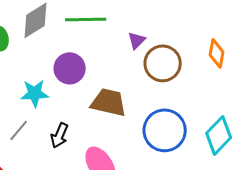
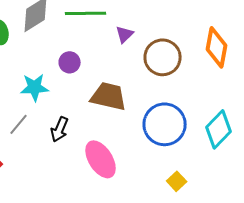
purple triangle: (137, 40) -> (125, 34), moved
orange diamond: (217, 53) -> (217, 47), size x1.4
purple circle: (70, 68) -> (70, 62), size x0.7

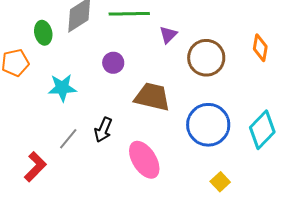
orange diamond: (217, 47) -> (260, 48), size x0.7
cyan star: (35, 87) -> (62, 88), moved
gray line: (19, 124) -> (68, 139), moved

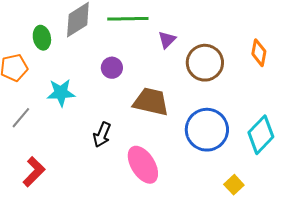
gray line: (68, 139) -> (21, 118), moved
yellow square: (220, 182) -> (234, 185), moved

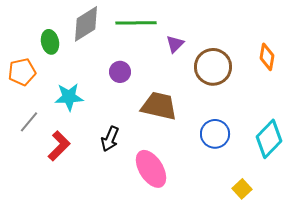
blue circle: (207, 130) -> (215, 134), size x0.7
red L-shape: (34, 172) -> (59, 146), moved

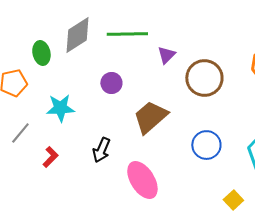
brown trapezoid: (159, 106) -> (150, 117), turned -54
red L-shape: (59, 146) -> (50, 157), size x0.7

